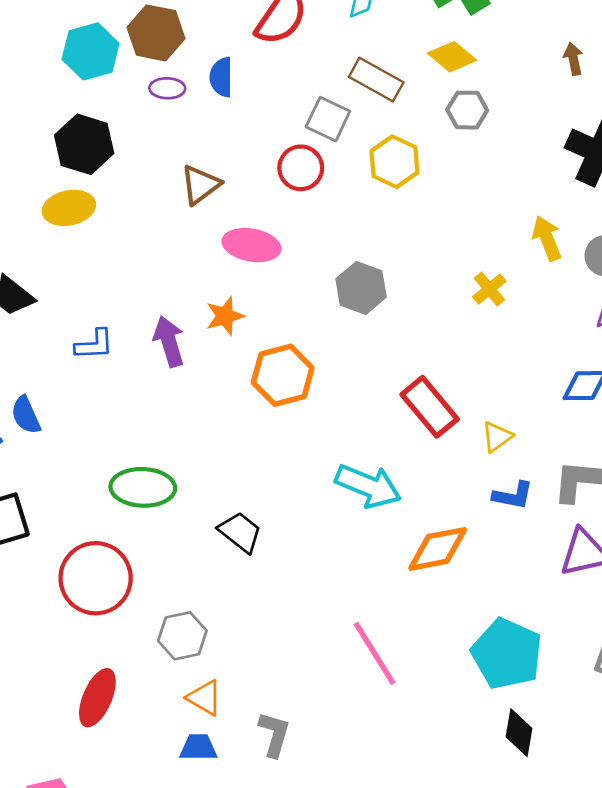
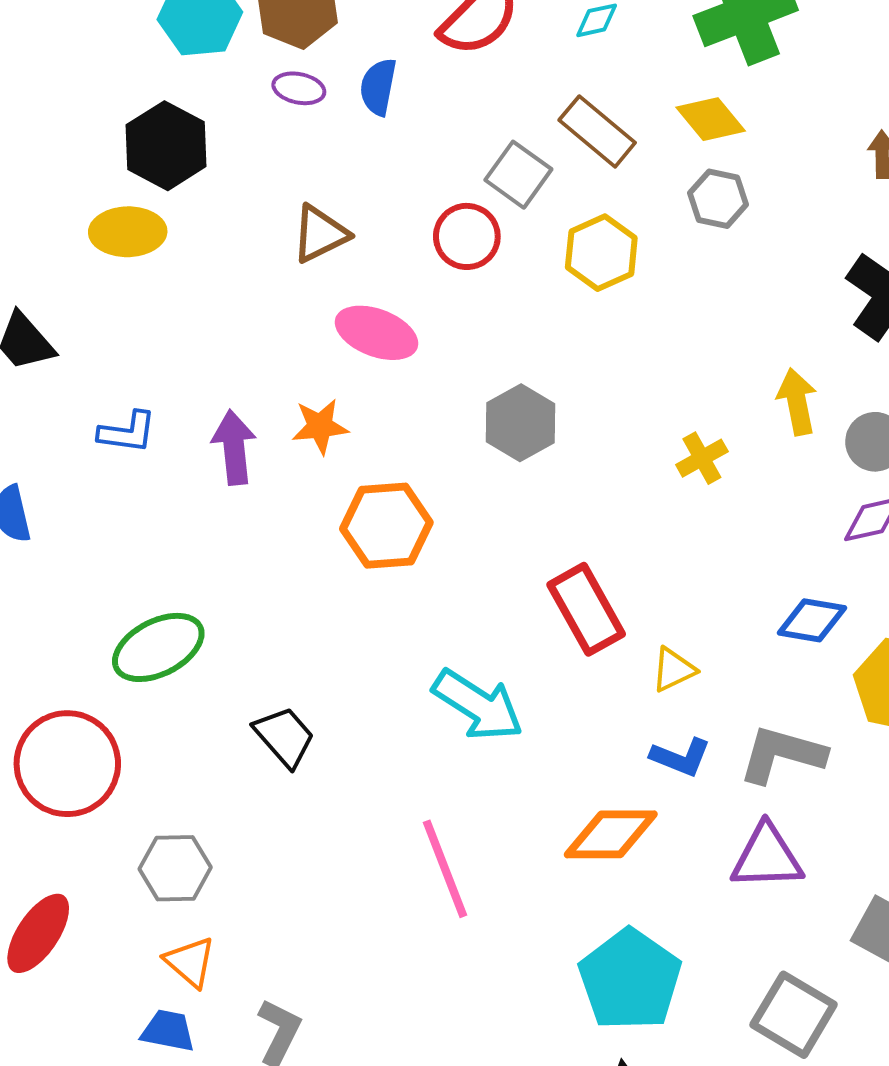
green ellipse: (143, 487) -> (158, 647), turned -40
orange diamond: (438, 549) -> (611, 834), moved
pink line: (375, 653) -> (445, 869), moved

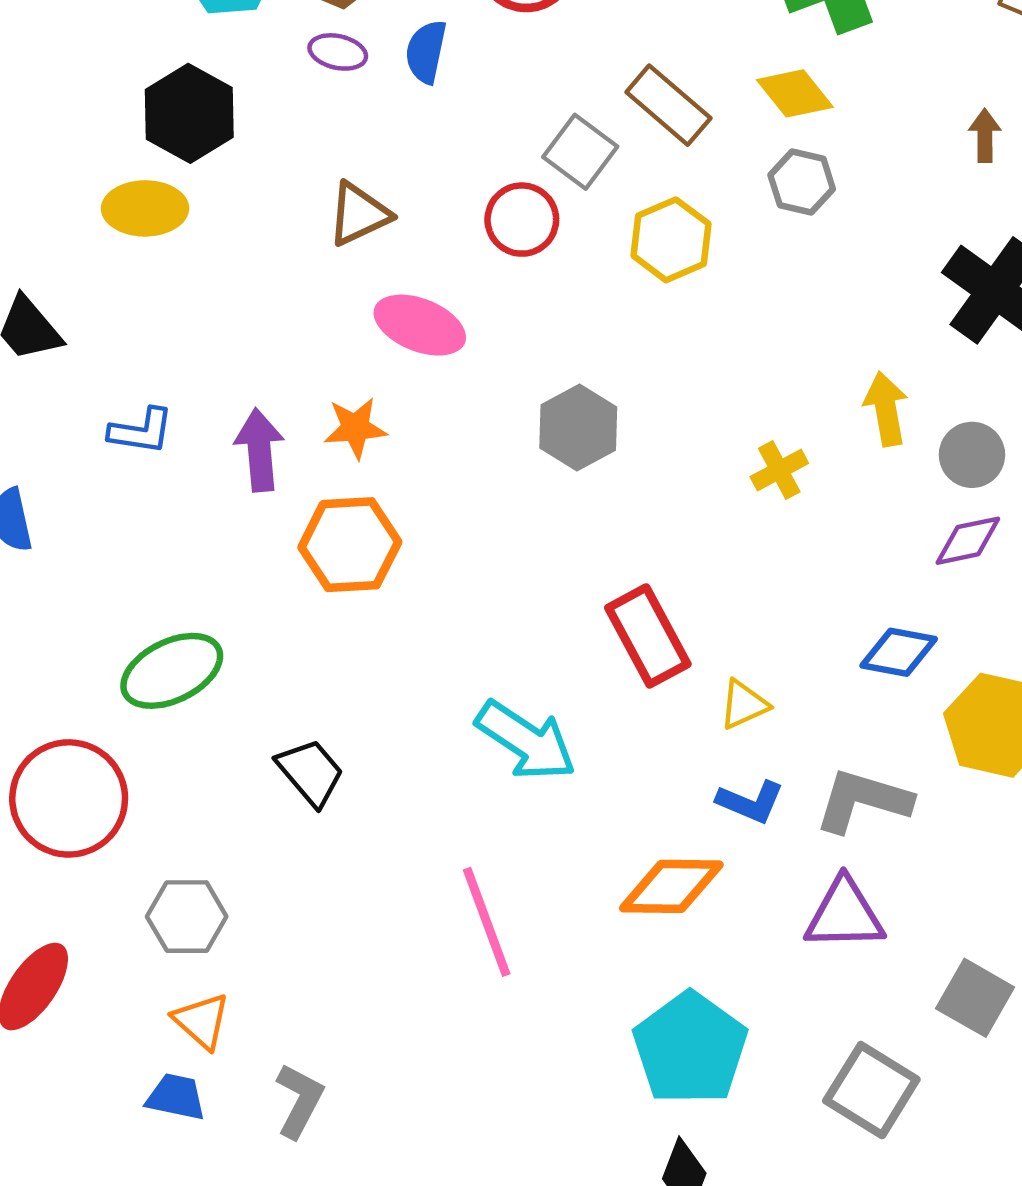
orange hexagon: (386, 526) -> (350, 545), moved

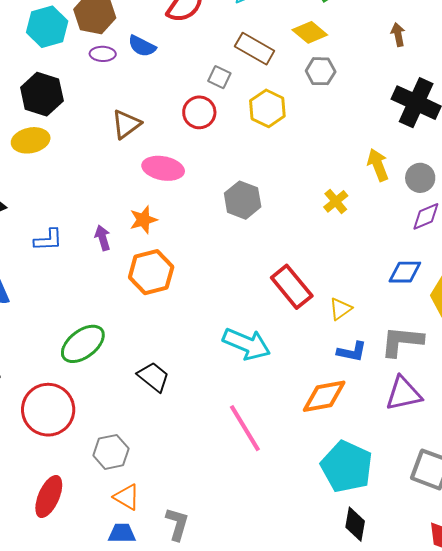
blue semicircle: (426, 52) -> (142, 46), turned -64
gray square: (580, 152) -> (219, 77), size x0.7
purple arrow: (259, 450) -> (103, 238), size x0.7

